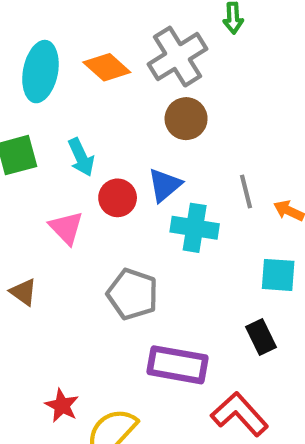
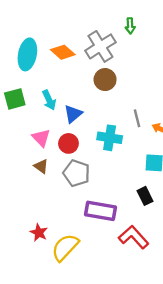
blue triangle: (165, 185) -> (73, 114), moved
red circle: (118, 198) -> (68, 143), moved
brown triangle: (23, 292) -> (41, 166), moved

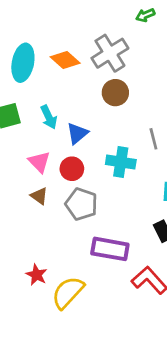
green arrow: (130, 26) -> (145, 15), moved, turned 70

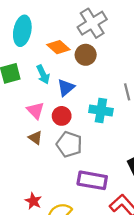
orange diamond: (65, 60) -> (58, 47), moved
brown circle: (115, 93) -> (86, 55), moved

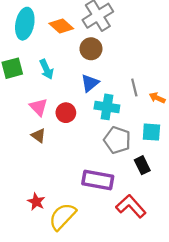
orange diamond: (58, 47) -> (61, 26), moved
blue triangle: (66, 88) -> (90, 83), moved
gray pentagon: (69, 144) -> (117, 140), moved

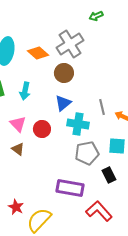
cyan arrow: (46, 69) -> (25, 91), turned 36
gray pentagon: (117, 140) -> (87, 153), turned -30

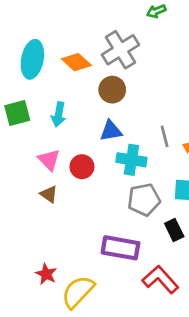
blue triangle: (63, 103) -> (111, 131), turned 30

